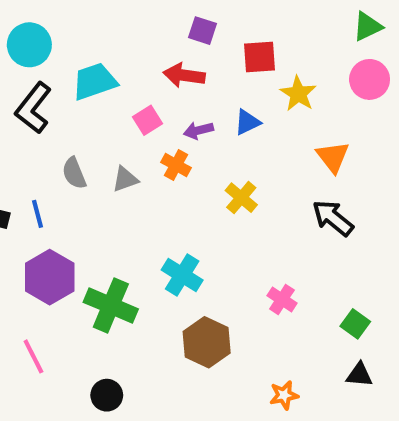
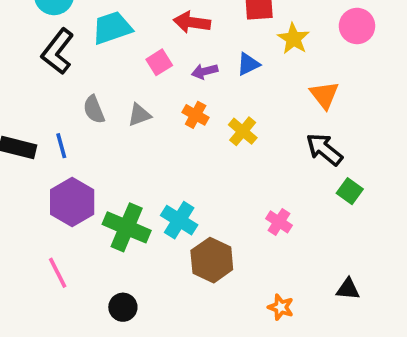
orange cross: (176, 165) -> (196, 115), moved
cyan cross: (182, 275) -> (179, 220), moved
green square: (355, 324) -> (350, 191), moved
orange star: (284, 395) -> (281, 307), turned 30

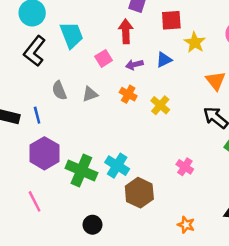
red arrow: (192, 22) -> (126, 31), turned 80
cyan trapezoid: (112, 28) -> (72, 35), turned 88
black circle: (123, 307) -> (92, 225), moved

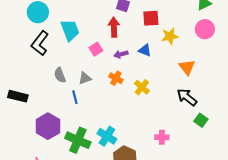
yellow star: (195, 42) -> (170, 36), turned 30
blue triangle: (164, 60) -> (145, 50), turned 48
blue line: (37, 115) -> (75, 97), moved
pink cross: (185, 167) -> (162, 137), turned -32

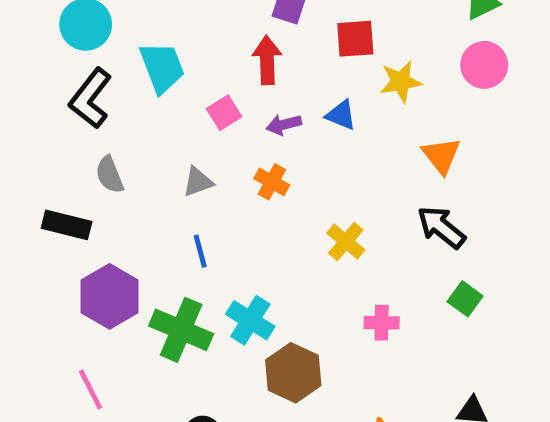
gray semicircle: (60, 75) -> (110, 175), moved
yellow cross: (142, 87) -> (346, 242), moved
black rectangle: (18, 96) -> (67, 225), moved
blue line: (75, 97) -> (200, 251), moved
green square: (201, 120) -> (465, 299), moved

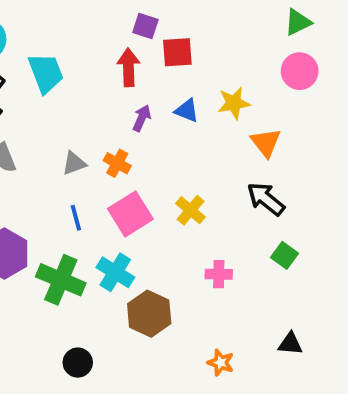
red square: (355, 39) -> (177, 52), moved
yellow star: (401, 82) -> (234, 103), moved
pink square: (224, 113) -> (130, 214), moved, size x1.6
purple arrow: (284, 125) -> (142, 118), turned 128
orange cross: (272, 182) -> (117, 163), moved

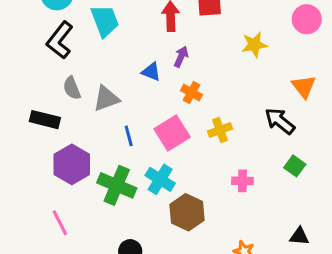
blue triangle: (187, 111) -> (151, 72), moved
orange triangle: (266, 143) -> (304, 87), moved
gray triangle: (74, 163) -> (106, 99), moved, size x1.4
orange cross: (117, 163) -> (192, 93), moved
yellow cross: (191, 210) -> (220, 130), turned 30

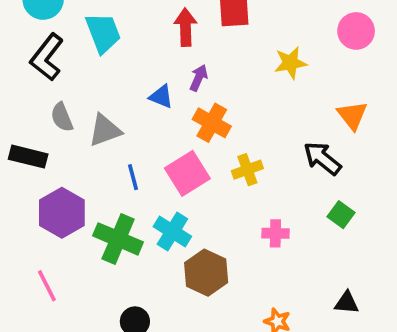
orange cross: (192, 93) -> (212, 123), size x1.4

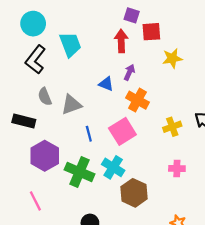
yellow star: (290, 63) -> (172, 58), moved
yellow cross: (247, 170) -> (172, 127), moved

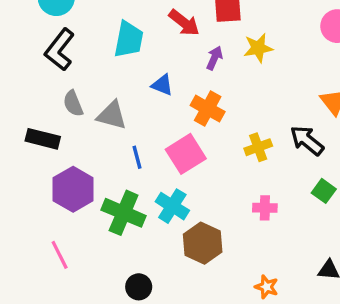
red arrow: (121, 41) -> (184, 23), turned 130
cyan trapezoid: (70, 44) -> (129, 40), moved, turned 32
purple arrow: (129, 72) -> (214, 58), moved
gray triangle: (71, 105) -> (112, 115), turned 35

